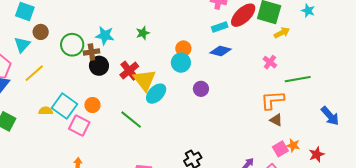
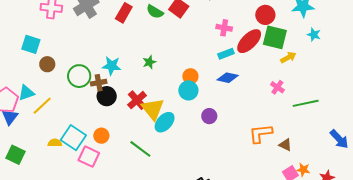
cyan triangle: (22, 45) -> (26, 93), moved, turned 30
orange L-shape: (272, 100) -> (261, 134), moved

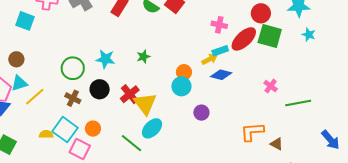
cyan square: (31, 44) -> (25, 21), moved
yellow arrow: (288, 57) -> (210, 59), moved
brown circle: (47, 64) -> (16, 59), moved
brown cross: (99, 83) -> (73, 98), moved, turned 35
cyan ellipse: (165, 122) -> (152, 128), moved

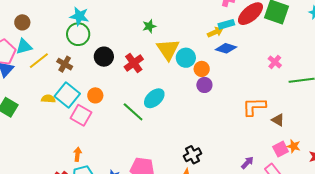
cyan star: (105, 59) -> (79, 16), moved
orange circle: (184, 72) -> (202, 69), moved
brown cross: (73, 98) -> (65, 64), moved
yellow triangle: (145, 104) -> (168, 49), moved

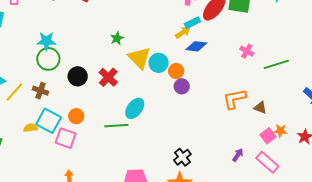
green line: (133, 112) -> (116, 126), turned -35

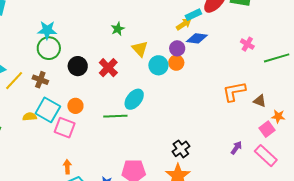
yellow triangle: (139, 58) -> (140, 49), size x0.7
cyan circle: (159, 63) -> (158, 65), moved
purple circle: (182, 86) -> (177, 48), moved
orange star: (280, 131) -> (278, 116), moved

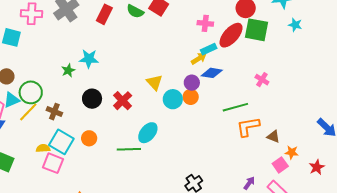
green star: (118, 29) -> (68, 70), moved
cyan star: (47, 30) -> (89, 59), moved
green circle: (49, 48) -> (31, 92), moved
green line: (277, 58) -> (235, 107), moved
pink square: (65, 128) -> (53, 163), moved

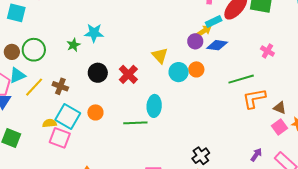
purple circle: (192, 83) -> (195, 41), moved
green circle: (31, 92) -> (34, 50), moved
cyan ellipse: (148, 133) -> (154, 106), turned -35
pink square: (280, 165) -> (280, 127), moved

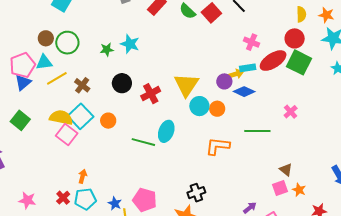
yellow triangle: (160, 56) -> (186, 85), size x1.5
orange L-shape: (254, 98) -> (218, 146), moved
yellow semicircle: (50, 123) -> (61, 117), size x1.6

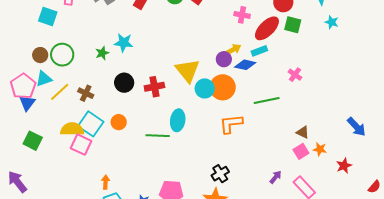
green square: (299, 62) -> (293, 25), size x0.7
cyan rectangle: (248, 68) -> (259, 51), moved
red cross: (151, 94) -> (154, 87), turned 30
orange circle: (217, 109) -> (223, 87), size x1.6

